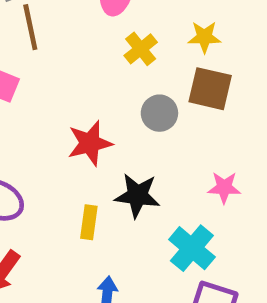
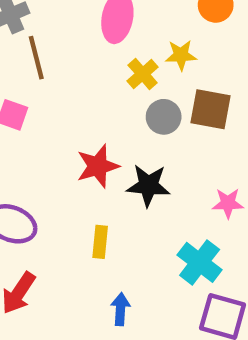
yellow star: (204, 37) -> (181, 55), moved
gray circle: (159, 113) -> (164, 117), moved
black star: (137, 195) -> (148, 185), moved

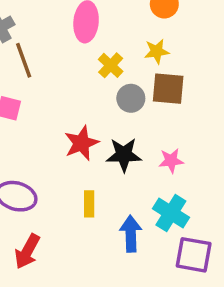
yellow star: (181, 55) -> (157, 51), moved
pink star: (228, 203) -> (171, 161), moved
blue arrow: (120, 309) -> (131, 234), moved, size x1.4

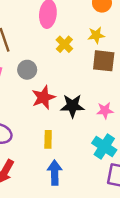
gray circle: (131, 98) -> (27, 70), moved
blue arrow: (131, 234) -> (55, 173), moved

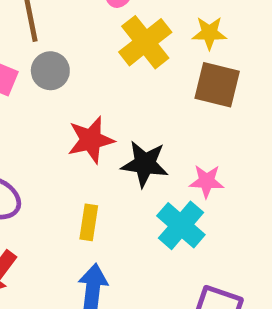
yellow cross: (64, 44) -> (145, 42), size x1.5
gray circle: (27, 70) -> (50, 71), moved
cyan cross: (104, 146) -> (181, 225), moved

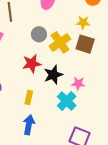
yellow cross: (145, 42) -> (60, 42), moved
gray circle: (50, 71) -> (39, 34), moved
black star: (145, 164) -> (53, 75), turned -30

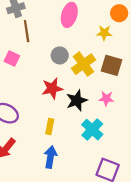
yellow star: (83, 23) -> (104, 33), moved
pink star: (78, 83) -> (106, 99), moved

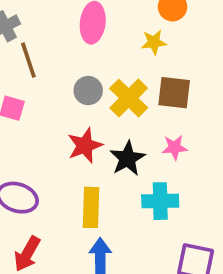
yellow rectangle: (50, 126) -> (91, 207), size x1.5
cyan cross: (92, 130) -> (160, 201), turned -35

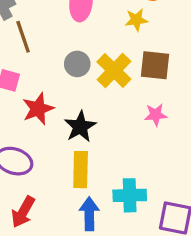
red star: (85, 146) -> (38, 109), moved
black star: (127, 158) -> (80, 127), moved
cyan cross: (160, 201) -> (130, 195), moved

